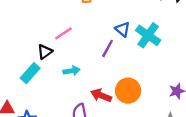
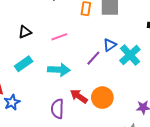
blue triangle: (123, 29) -> (110, 45), turned 32
black triangle: (45, 52) -> (25, 32), moved
cyan arrow: (72, 71) -> (59, 70), size x1.5

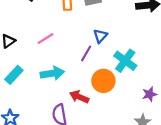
cyan cross: (130, 55) -> (125, 61), moved
orange circle: (102, 98) -> (103, 81), moved

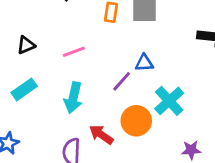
blue triangle: (100, 36) -> (144, 63), turned 32
cyan arrow: (52, 73) -> (73, 98), turned 100

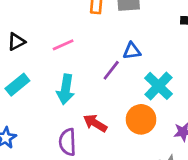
orange circle: (136, 121) -> (141, 119), moved

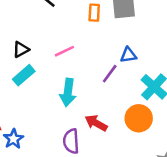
cyan rectangle: (17, 85) -> (24, 75), moved

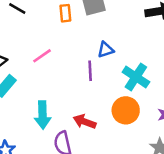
purple line: (110, 74) -> (90, 71), turned -30
cyan arrow: (68, 92) -> (43, 115), moved

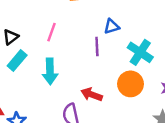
pink line: (42, 56) -> (52, 32), turned -36
cyan arrow: (43, 115) -> (50, 71), moved

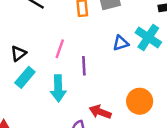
purple line: (97, 46) -> (84, 66), moved
cyan cross: (140, 52) -> (148, 37), moved

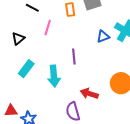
pink line: (60, 49) -> (48, 27), moved
black triangle: (19, 54) -> (18, 39), moved

